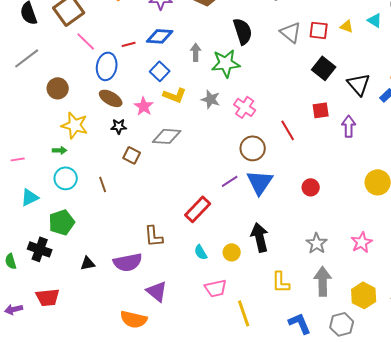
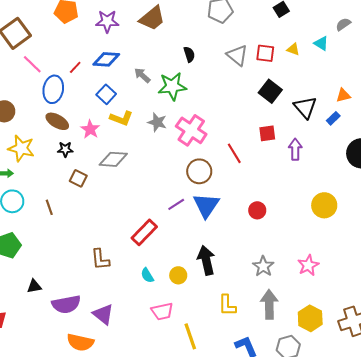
black semicircle: (243, 31) -> (189, 54), size x0.6
red line: (129, 44) -> (75, 67), turned -32
gray arrow: (196, 52) -> (142, 75), turned -48
pink cross: (245, 107) -> (191, 130), size x1.4
purple semicircle: (128, 262) -> (66, 304), moved

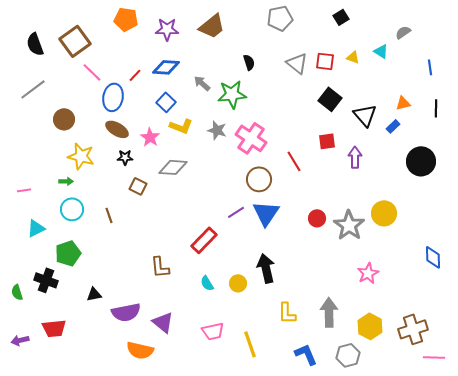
gray star: (263, 266) -> (349, 225), moved, size x1.4
pink trapezoid: (162, 311) -> (213, 331), moved

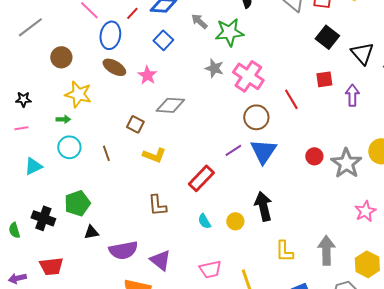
yellow L-shape: (181, 126) -> (154, 155), moved
black star: (125, 157) -> (23, 99), moved
green pentagon: (68, 253) -> (77, 203), moved

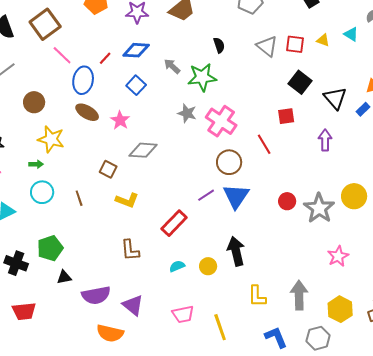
red square: (324, 79) -> (286, 116), moved
cyan semicircle: (204, 221) -> (177, 266), turned 98

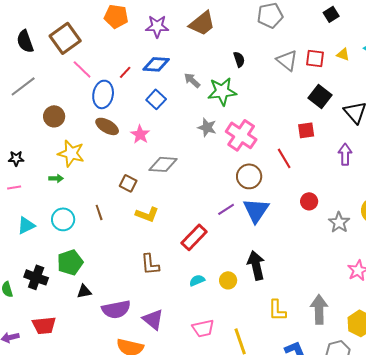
cyan circle: (42, 192) -> (63, 219), moved
red circle: (287, 201) -> (309, 201), moved
gray star: (319, 208) -> (339, 222), size x0.7

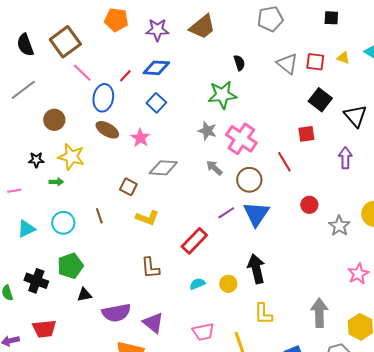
black square: (331, 14) -> (331, 18), turned 35
gray arrow: (192, 80) -> (214, 168), moved
black star: (16, 158) -> (36, 160), moved
yellow L-shape: (277, 310) -> (263, 314), moved

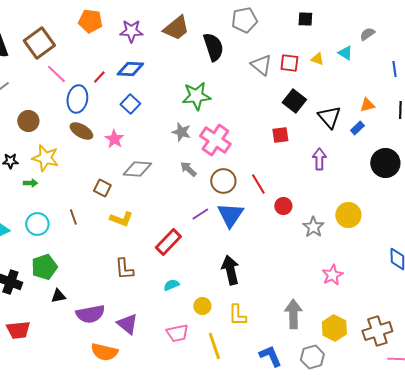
black semicircle: (239, 63) -> (213, 47), moved, size x1.8
red line: (284, 162) -> (258, 184), moved
yellow circle: (228, 284) -> (202, 306), moved

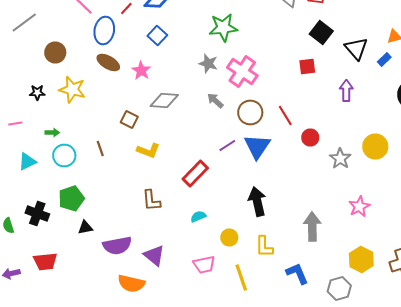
green arrow: (30, 183) -> (52, 132), moved
gray arrow: (293, 314) -> (312, 226), moved
blue L-shape: (270, 356) -> (297, 274), moved

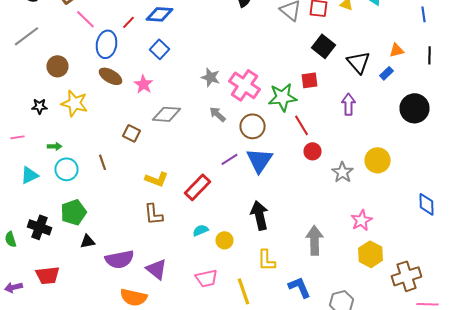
green star: (223, 28) -> (282, 97), moved
red line: (285, 116) -> (302, 125), moved
yellow L-shape: (148, 150) -> (156, 179), moved
yellow circle: (229, 238) -> (224, 240), moved
yellow hexagon: (361, 260) -> (370, 254), moved

